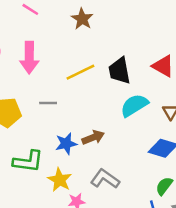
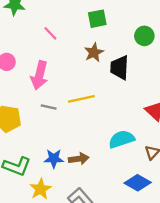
black trapezoid: (119, 71) -> (120, 67), moved
gray line: (48, 103) -> (49, 107), moved

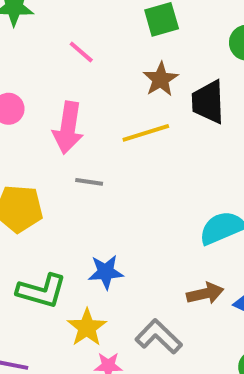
yellow line: (81, 99) -> (146, 133), moved
brown arrow: (79, 159) -> (205, 293), moved

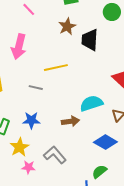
yellow line: (146, 133) -> (56, 68), moved
gray line: (89, 182) -> (36, 88), moved
brown arrow: (205, 293) -> (70, 121), moved

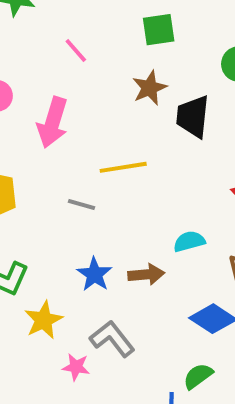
cyan semicircle: (91, 103) -> (189, 241), size x0.7
blue star: (31, 120) -> (94, 274), moved, turned 30
pink star: (28, 167) -> (76, 367), moved

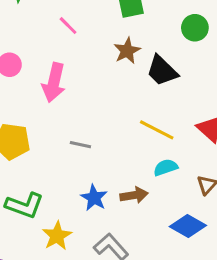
black trapezoid: (193, 117) -> (162, 71), turned -48
yellow line: (123, 167) -> (157, 130), moved, turned 40

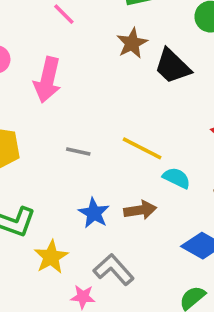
yellow line: (157, 130) -> (142, 148), moved
cyan semicircle: (166, 167) -> (177, 178), turned 45

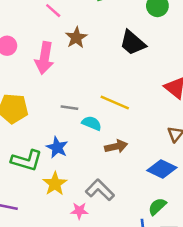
brown star: (132, 43) -> (76, 38), moved
cyan semicircle: (177, 178) -> (92, 123), moved
blue star: (94, 213) -> (57, 147), moved

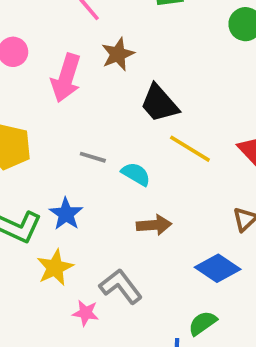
black trapezoid: (133, 43) -> (159, 103), moved
yellow line: (115, 103) -> (190, 149), moved
cyan semicircle: (92, 123) -> (136, 174), moved

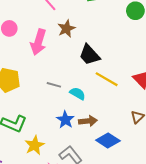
blue star: (66, 214) -> (65, 120), moved
blue diamond: (218, 268) -> (108, 141), moved

